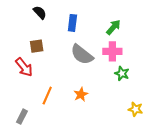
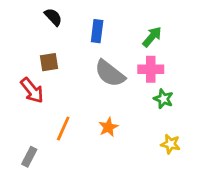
yellow star: (136, 109) -> (170, 144), moved

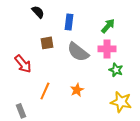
brown square: (49, 62) -> (47, 43), moved
yellow star: (170, 144) -> (121, 102), size x1.5
gray rectangle: (29, 157) -> (21, 111), turned -48

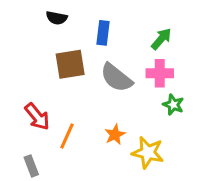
black semicircle: (38, 12) -> (57, 18), turned 144
brown square: (47, 43) -> (70, 64), size x1.5
red arrow: (23, 64) -> (37, 117), moved
yellow star: (121, 102) -> (148, 153), moved

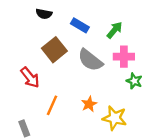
blue rectangle: (103, 33) -> (80, 25), turned -66
green arrow: (161, 39) -> (115, 30), moved
brown square: (70, 64) -> (54, 50), turned -30
red arrow: (37, 117) -> (30, 77), moved

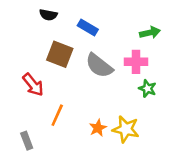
green arrow: (115, 30) -> (150, 33), moved, turned 36
brown square: (54, 50) -> (60, 54), turned -30
orange star: (89, 104) -> (98, 128), moved

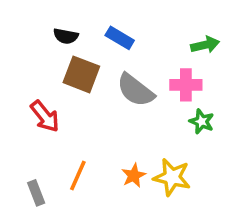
black semicircle: (48, 15) -> (66, 36), moved
orange line: (57, 115) -> (78, 175), moved

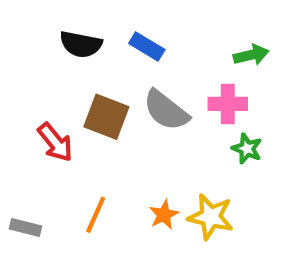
black semicircle: (66, 36) -> (81, 44), size x1.4
brown square: (81, 74) -> (106, 117), moved
gray rectangle: (36, 193) -> (25, 227), moved, turned -55

